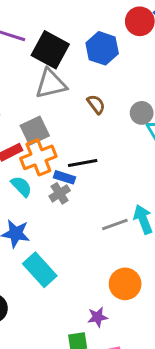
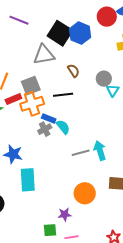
black square: (50, 50) -> (60, 33), moved
black line: (83, 163) -> (63, 95), moved
cyan semicircle: (21, 186) -> (63, 127), moved
cyan rectangle: (40, 270) -> (28, 180), turned 35

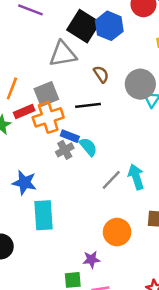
gray circle: (104, 79) -> (140, 84), size x1.5
gray line: (81, 153) -> (111, 180), turned -30

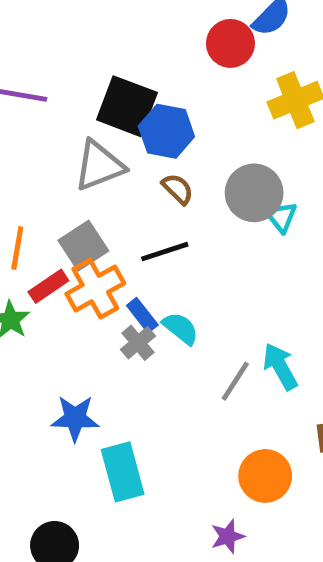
blue hexagon: (109, 26) -> (166, 131), moved
blue rectangle: (70, 136) -> (142, 315), turned 42

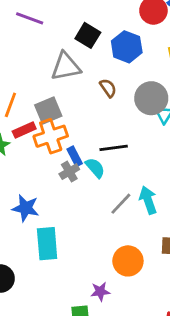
black square: (127, 106) -> (88, 35), size x0.7
blue hexagon: (166, 131) -> (127, 47), moved
black line: (165, 252) -> (114, 148), moved

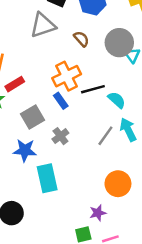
gray square: (48, 111) -> (33, 117), moved
orange cross: (51, 136) -> (67, 76), moved
cyan semicircle: (95, 168) -> (117, 100), moved
gray cross: (69, 172) -> (60, 136), moved

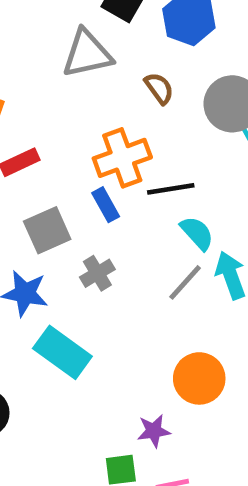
cyan semicircle: (117, 100) -> (197, 233), moved
cyan rectangle: (47, 178) -> (62, 352), turned -48

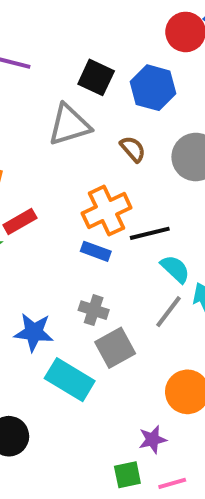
blue rectangle: (106, 205) -> (96, 251), turned -36
gray square: (47, 230) -> (115, 348), moved
gray cross: (97, 273) -> (94, 310), turned -36

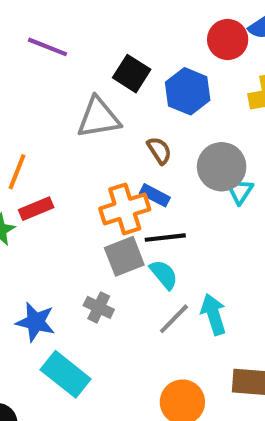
blue rectangle: (96, 251) -> (155, 195), moved
cyan semicircle: (175, 269) -> (164, 275), moved
gray square: (115, 348) -> (124, 256), moved

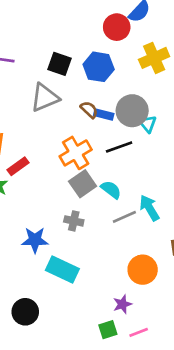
blue rectangle: (155, 195) -> (104, 115), moved
black line: (165, 238) -> (119, 147), moved
gray line: (174, 319) -> (124, 217), turned 35

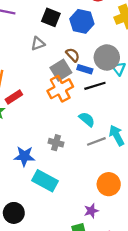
gray triangle: (45, 98) -> (38, 44), size x0.6
blue rectangle: (104, 115) -> (85, 69), moved
gray square: (83, 184) -> (61, 70), moved

